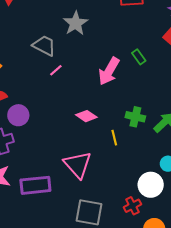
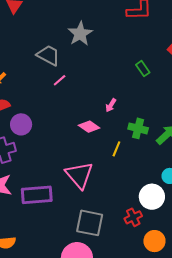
pink arrow: (109, 71) -> (111, 105), moved, size x0.5
yellow line: (114, 138) -> (116, 149), turned 35

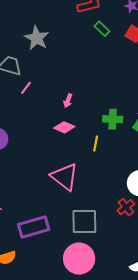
green rectangle: (143, 69) -> (102, 29), moved
pink arrow: (111, 105) -> (68, 101), moved
purple rectangle: (37, 195) -> (34, 227), moved

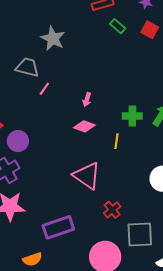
red cross: (126, 207) -> (112, 210), moved
gray square: (84, 222) -> (140, 234), moved

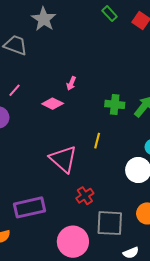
pink line: (44, 89) -> (15, 90), moved
pink diamond: (84, 126) -> (53, 104), moved
yellow line: (116, 141) -> (97, 141), moved

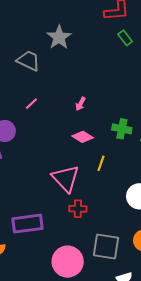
pink line: (15, 90) -> (31, 104), moved
pink diamond: (53, 104) -> (83, 137), moved
red cross: (85, 196) -> (78, 209), moved, turned 30

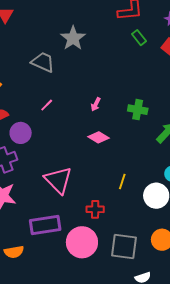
green cross: (122, 129) -> (138, 110), moved
yellow line: (101, 163) -> (122, 181), moved
pink triangle: (66, 178) -> (58, 180), moved
pink circle: (68, 262) -> (82, 242), moved

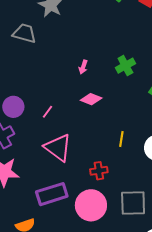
pink line: (47, 105) -> (47, 112), moved
green cross: (138, 110) -> (125, 66), turned -30

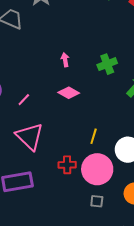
pink arrow: (83, 67) -> (65, 60), turned 144
gray square: (133, 203) -> (97, 201), size x0.5
pink circle: (91, 205) -> (97, 169), moved

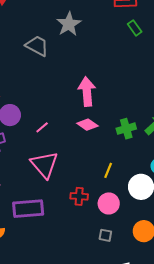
pink arrow: (65, 60) -> (87, 92), size x2.0
green cross: (107, 64) -> (126, 129), moved
pink circle: (97, 169) -> (109, 203), size x0.7

